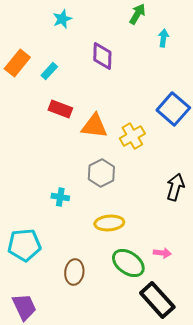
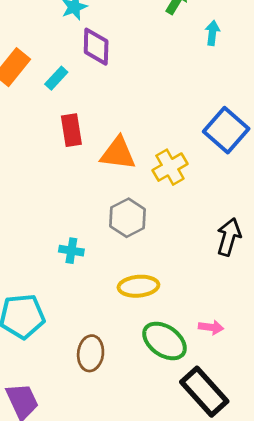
purple diamond: (102, 56) -> (96, 47), moved
red rectangle: (60, 109) -> (71, 130), turned 60

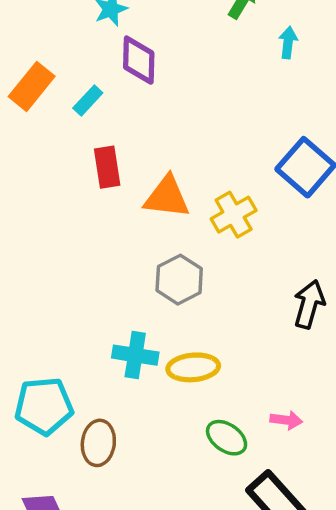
cyan cross: (71, 251) -> (135, 355), moved, size x1.4
green ellipse: (164, 341) -> (227, 438), size x0.7
brown ellipse: (91, 353) -> (98, 443), moved

